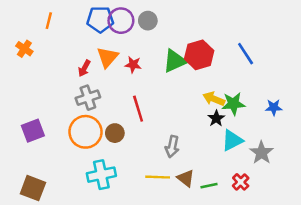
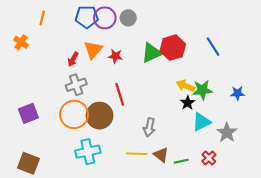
brown circle: (115, 133) -> (100, 116), size x1.6

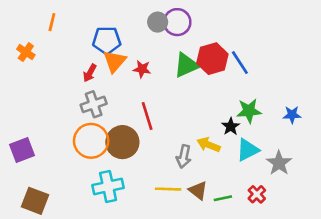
blue pentagon: (87, 17) -> (107, 40), moved
purple circle: (105, 18) -> (177, 22), moved
blue line: (213, 47) -> (240, 63), moved
yellow arrow: (185, 86) -> (209, 145), moved
purple square: (28, 113) -> (22, 150), moved

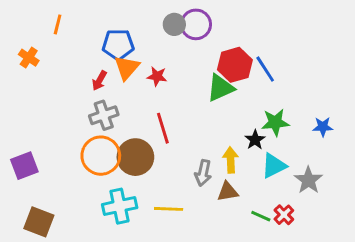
green triangle: (186, 65) -> (220, 88), moved
yellow arrow: (209, 145) -> (231, 160), turned 65
yellow line: (168, 189) -> (169, 209), moved
brown triangle: (198, 190) -> (228, 192), moved, turned -48
green line: (223, 198) -> (261, 216), moved, turned 36

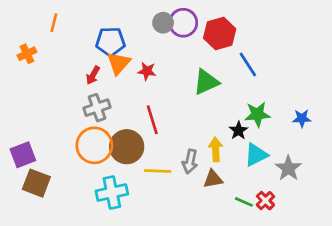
orange cross: (29, 58) -> (27, 54), turned 30
red hexagon: (235, 65) -> (220, 34), moved
yellow line: (169, 209) -> (158, 171), moved
brown square: (39, 222) -> (36, 183), moved

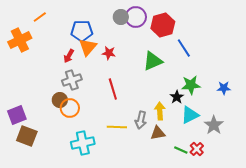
orange line: (54, 23) -> (40, 17), turned 40
orange cross: (27, 54) -> (20, 40), size x1.6
orange circle: (94, 145) -> (70, 108), size x0.7
brown circle: (127, 147) -> (60, 100), moved, size x0.6

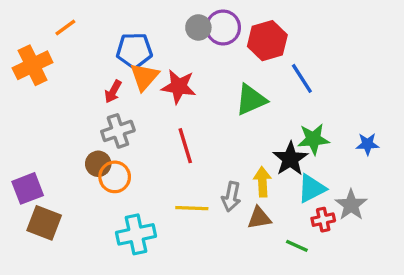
red star: (109, 53) -> (179, 87), size x1.5
black star: (177, 97) -> (290, 159), size x1.5
red cross: (197, 149) -> (323, 220), moved, turned 32

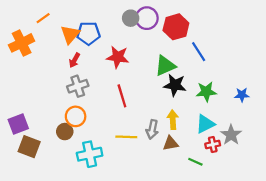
orange triangle: (144, 77) -> (70, 34), moved
black star: (290, 159) -> (175, 85), moved, turned -30
brown circle: (98, 164) -> (65, 132), moved

